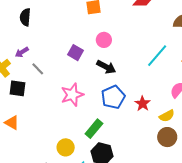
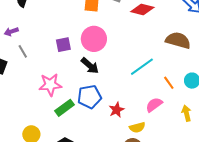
pink circle: (104, 40) -> (94, 39), size x1.6
purple square: (76, 53) -> (63, 45), turned 35
green rectangle: (94, 129) -> (65, 108), moved

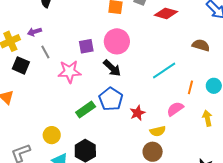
brown semicircle: (178, 40) -> (201, 45), size x0.7
orange line: (169, 83) -> (190, 87), turned 48
pink star: (50, 85) -> (69, 72), moved
blue pentagon: (89, 97) -> (111, 99), turned -30

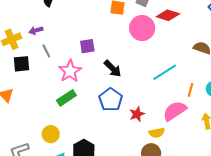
pink circle: (117, 41) -> (142, 28), moved
black square: (21, 65) -> (21, 64), turned -30
pink star: (69, 72) -> (70, 71), turned -30
pink semicircle: (175, 109) -> (175, 111), size x1.4
green rectangle: (86, 110) -> (66, 98), moved

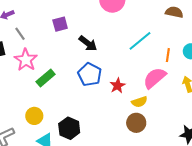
pink star: (70, 71) -> (26, 60), moved

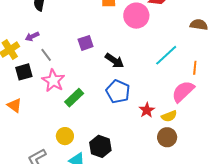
red star: (118, 86) -> (147, 110), moved

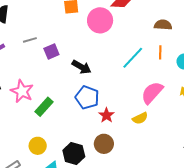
gray line: (46, 55) -> (30, 40), moved, turned -64
orange line: (195, 68) -> (160, 52), moved
red star: (147, 110) -> (106, 115), moved
brown circle: (167, 137) -> (104, 144), moved

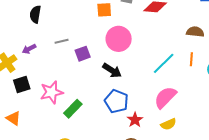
pink circle: (100, 20) -> (119, 39), moved
pink star: (22, 91) -> (52, 92), turned 30
pink semicircle: (152, 93) -> (165, 97), moved

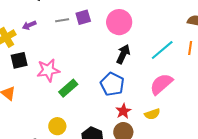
purple square: (83, 54) -> (83, 17), moved
black arrow: (112, 70) -> (123, 54), moved, turned -102
red star: (135, 120) -> (123, 111), moved
yellow semicircle: (168, 124) -> (152, 114), moved

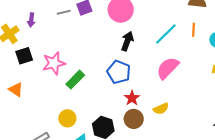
purple arrow: (29, 25) -> (31, 20), turned -56
yellow semicircle: (152, 114) -> (161, 109), moved

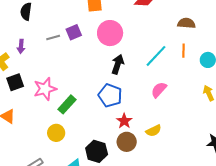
pink semicircle: (168, 68) -> (159, 90), size x0.7
yellow circle: (67, 118) -> (56, 133), moved

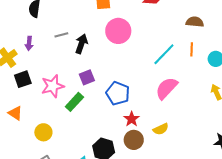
purple square: (74, 32) -> (87, 77), moved
black arrow: (118, 64) -> (81, 44), moved
pink semicircle: (159, 90) -> (167, 88), size x1.4
yellow circle: (56, 133) -> (43, 132), moved

